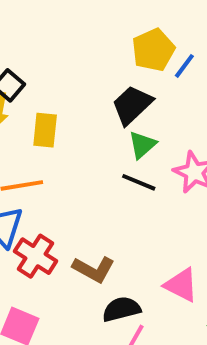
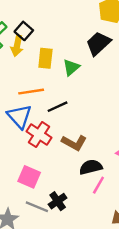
green triangle: (142, 145) -> (71, 67), moved
black line: (139, 182) -> (57, 107), moved, turned -48

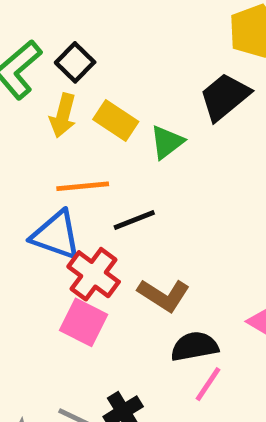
yellow arrow: (17, 46) -> (63, 115), moved
yellow rectangle: (45, 58) -> (116, 120), turned -66
blue triangle: (19, 116) -> (56, 235), turned -32
pink square: (29, 177) -> (84, 322), moved

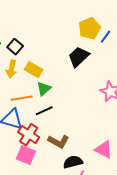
green triangle: (167, 142) -> (44, 89), moved

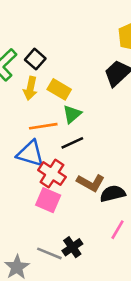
black semicircle: (73, 162) -> (113, 194), moved

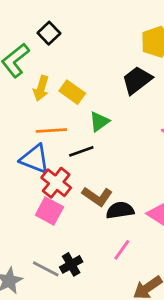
black square: (35, 59) -> (49, 33), moved
green triangle: (72, 114) -> (99, 122), moved

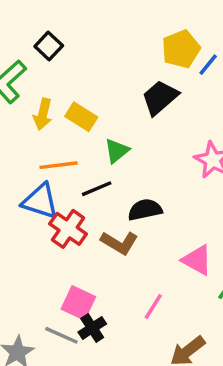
black semicircle: (120, 210) -> (145, 210), moved
pink square: (49, 211) -> (78, 303), moved

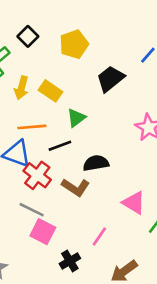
yellow pentagon: (181, 49) -> (74, 44), moved
black cross: (92, 328) -> (70, 261), moved
gray line: (61, 335) -> (32, 210), moved

